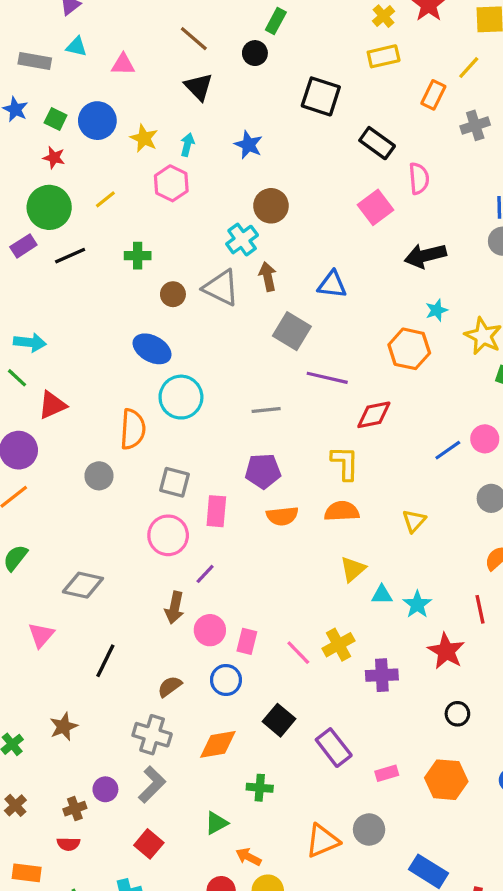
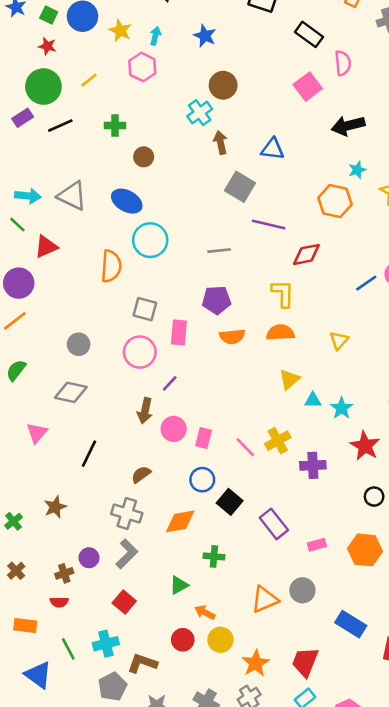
gray triangle: (221, 288) -> (72, 196), moved
gray circle: (99, 476) -> (79, 344), moved
blue circle: (226, 680) -> (202, 480), moved

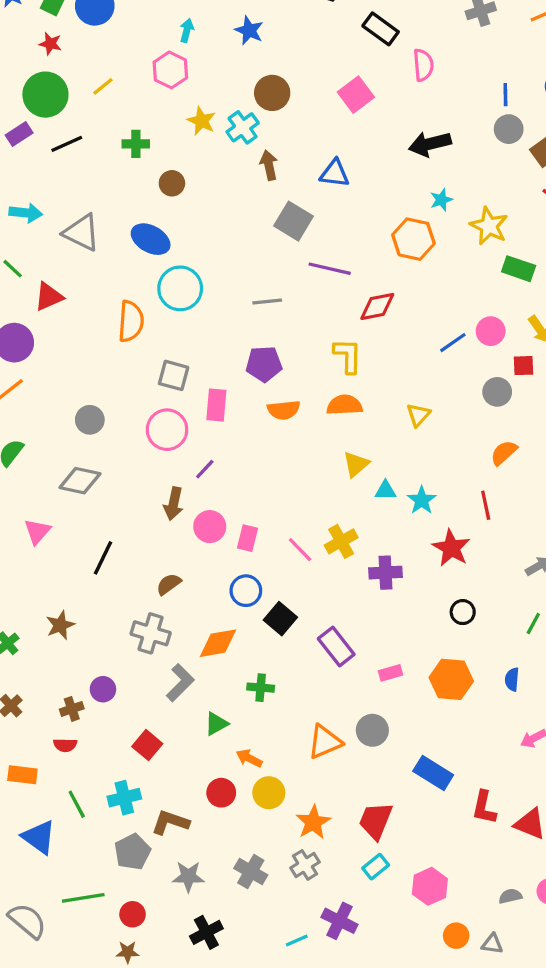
yellow star: (120, 31) -> (202, 121), moved
pink square: (308, 87) -> (356, 95), moved
cyan arrow: (28, 196) -> (26, 213), moved
gray L-shape: (127, 554) -> (180, 683), moved

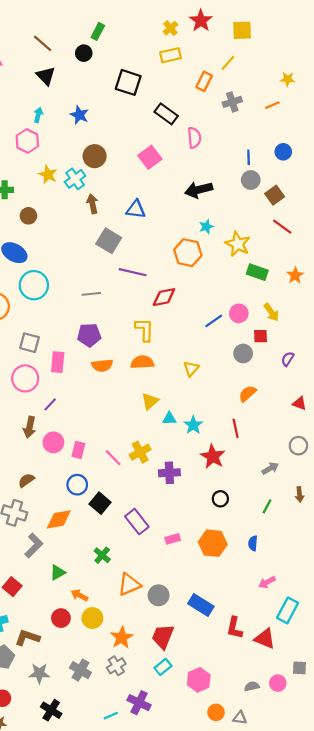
green cross: (261, 688) -> (102, 555), moved, turned 35
gray circle: (372, 730) -> (159, 595), moved
black cross: (206, 932) -> (51, 710), turned -30

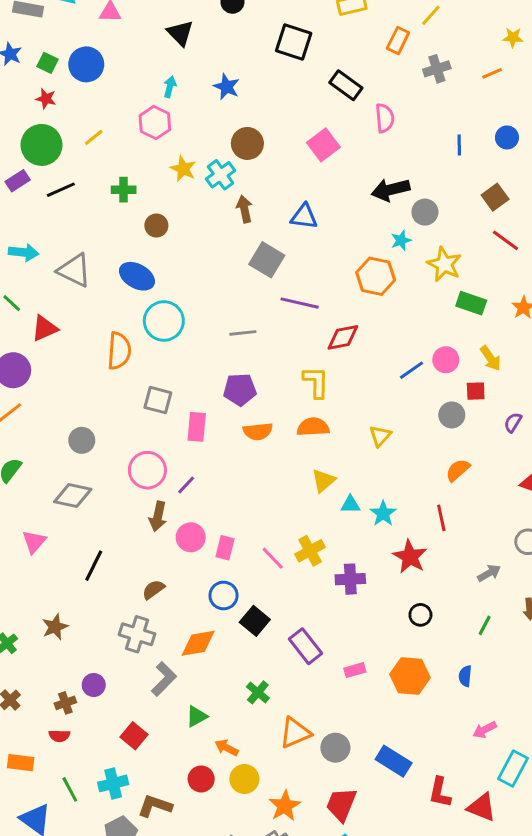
gray circle: (251, 180) -> (425, 212), moved
pink circle: (25, 378) -> (147, 470), moved

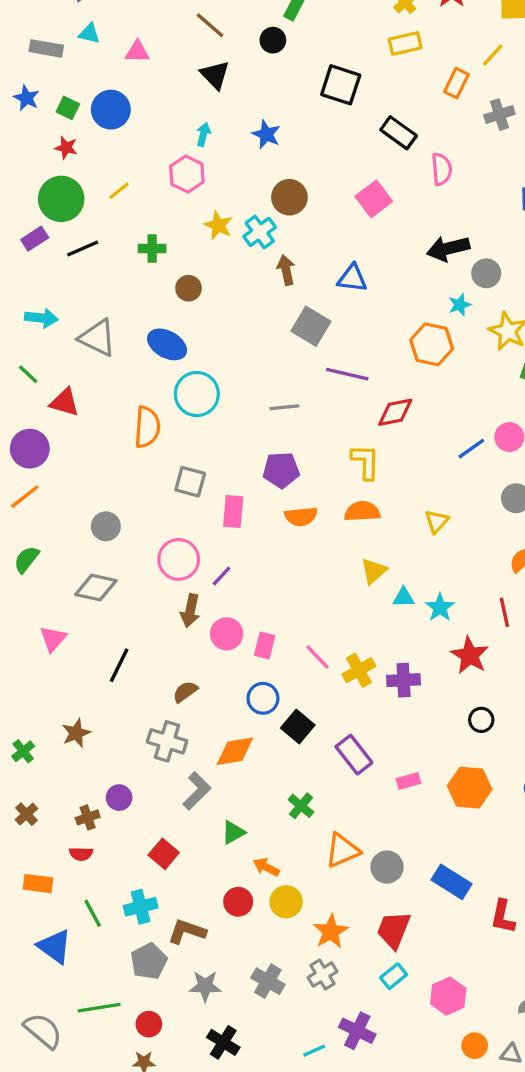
red triangle: (44, 328) -> (64, 402), turned 40
yellow cross: (310, 551) -> (359, 670), moved

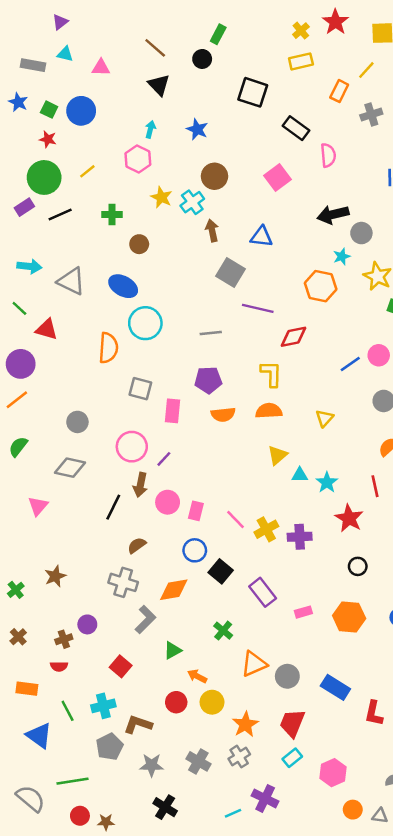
black line: (119, 665) -> (113, 507), moved
red circle: (149, 1024) -> (80, 816), moved

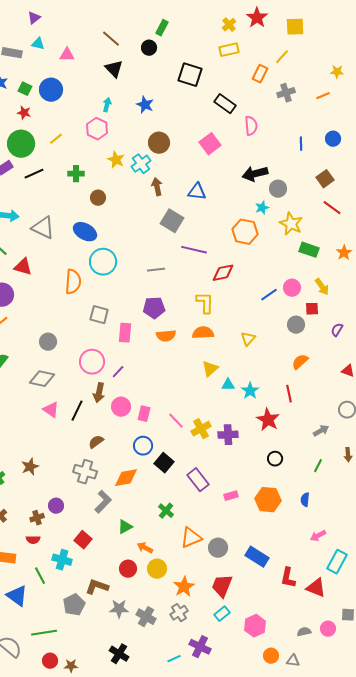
pink triangle: (38, 506) -> (51, 410), moved, turned -36
cyan cross: (103, 706) -> (62, 560), moved, turned 30
gray star: (152, 765) -> (119, 609), moved

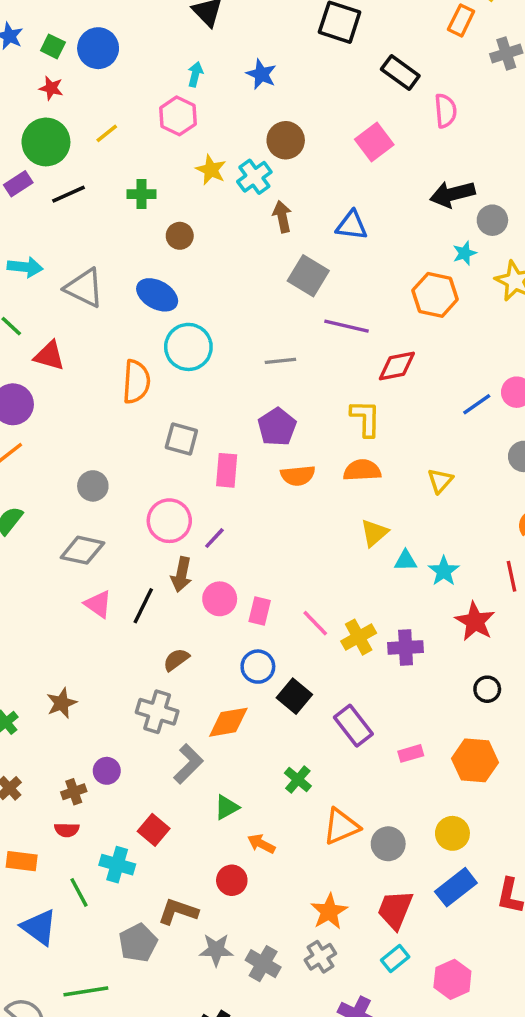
purple pentagon: (154, 308) -> (277, 427), turned -30
blue rectangle: (257, 557) -> (456, 887), moved, turned -70
yellow circle: (157, 569) -> (452, 833), moved

